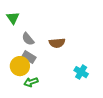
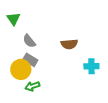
brown semicircle: (57, 43) -> (69, 44), moved
cyan cross: (81, 72) -> (91, 66), moved, turned -32

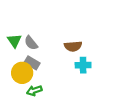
green triangle: (13, 19) -> (14, 41), moved
cyan cross: (91, 66) -> (83, 65), moved

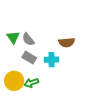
cyan cross: (83, 65) -> (51, 60), moved
yellow circle: (22, 73) -> (14, 81), moved

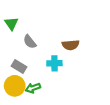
green triangle: (13, 37) -> (11, 23), moved
gray rectangle: (29, 58) -> (19, 66), moved

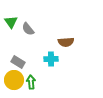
gray semicircle: (30, 42) -> (28, 29), moved
green arrow: (33, 88) -> (31, 82), turned 104

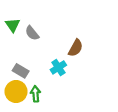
brown semicircle: (66, 42) -> (76, 48), turned -56
cyan cross: (51, 59) -> (58, 67), turned -32

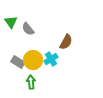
yellow circle: (16, 92) -> (33, 60), moved

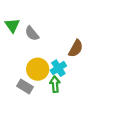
gray rectangle: (18, 62) -> (25, 86), moved
green arrow: (31, 82) -> (55, 84), moved

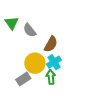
brown semicircle: (76, 48) -> (51, 44), moved
gray rectangle: (25, 86) -> (23, 79), turned -64

